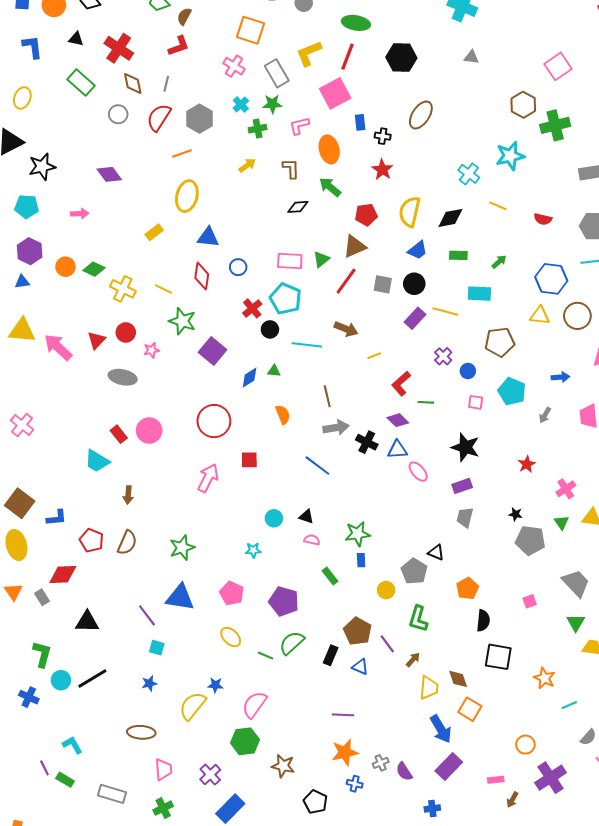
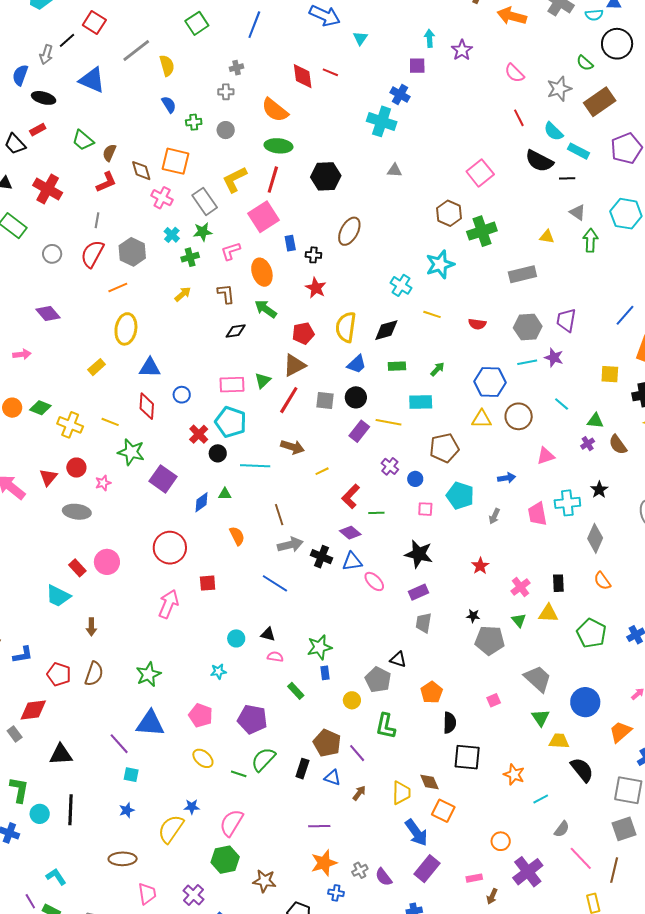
brown diamond: (133, 83) -> (141, 171), moved
brown arrow: (413, 660) -> (359, 793), moved
black line: (92, 679) -> (70, 810), turned -52

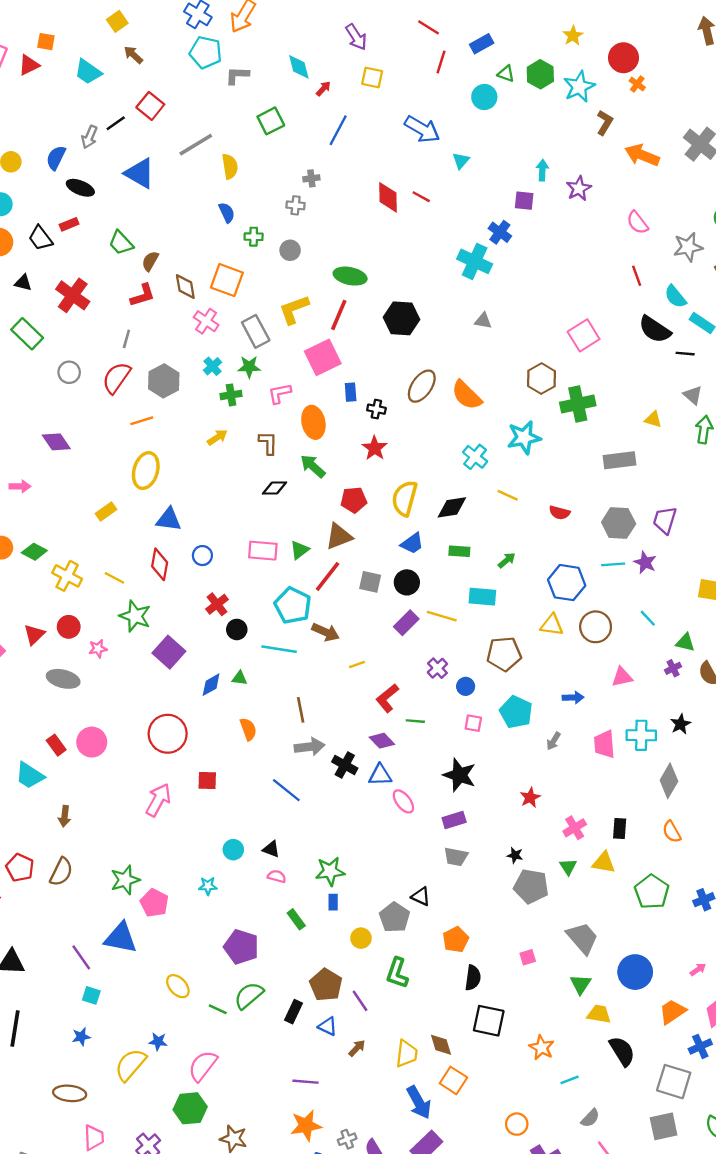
orange semicircle: (275, 110) -> (467, 395), moved
cyan pentagon: (231, 422) -> (293, 606), moved
gray trapezoid: (424, 623) -> (456, 857), turned -95
pink pentagon: (201, 715) -> (154, 903), moved

